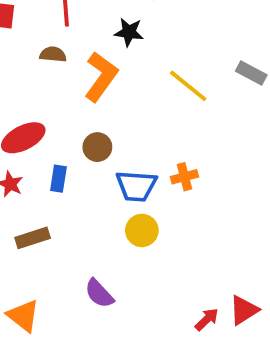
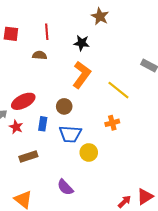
orange L-shape: (101, 77) -> (82, 75), moved
yellow line: (188, 86) -> (118, 90), moved
blue trapezoid: (136, 186) -> (70, 134), moved

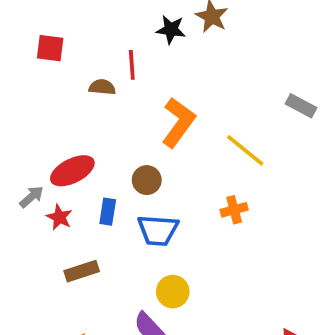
red line: (47, 32) -> (132, 65), moved
black star: (82, 43) -> (171, 30), moved
yellow circle: (89, 152) -> (173, 292), moved

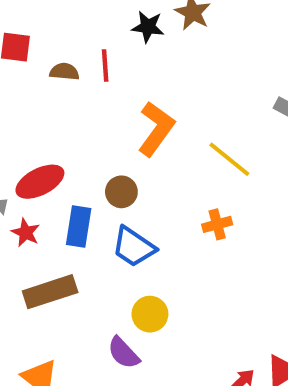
brown semicircle: (102, 87) -> (64, 72), moved
blue rectangle: (108, 212) -> (79, 226), size x1.4
blue trapezoid: (158, 230) -> (134, 247), turned 30
brown rectangle: (82, 271) -> (50, 292), size x1.4

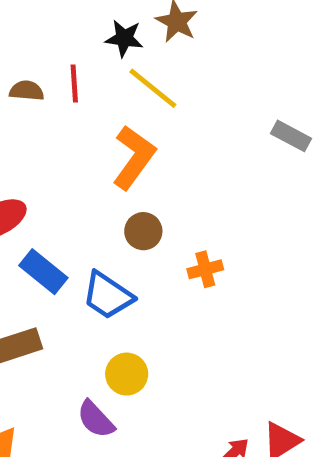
yellow line: (229, 159) -> (153, 88), moved
brown circle: (121, 192) -> (143, 231), moved
blue rectangle: (79, 226) -> (43, 272), turned -60

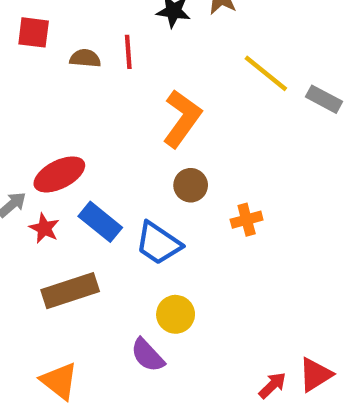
yellow line: (153, 88) -> (266, 73), moved

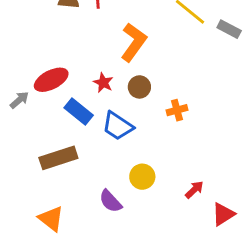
red star: (44, 228) -> (103, 83), moved
yellow circle: (176, 314) -> (142, 177), moved
red arrow: (272, 385) -> (194, 190), moved

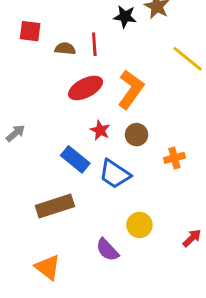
red ellipse: (51, 80) -> (86, 88), moved
gray arrow: (19, 100) -> (16, 133), moved

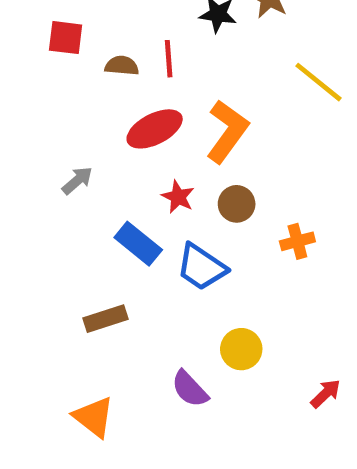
gray arrow: (16, 133) -> (77, 180), moved
brown rectangle: (55, 206) -> (105, 319), size x0.7
red arrow: (192, 238) -> (326, 394), moved

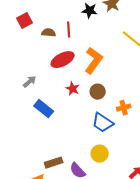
red square: (66, 38) -> (25, 21), turned -35
blue rectangle: (138, 244) -> (44, 109), moved
blue trapezoid: (201, 267) -> (103, 123), moved
brown rectangle: (105, 319) -> (54, 163), moved

